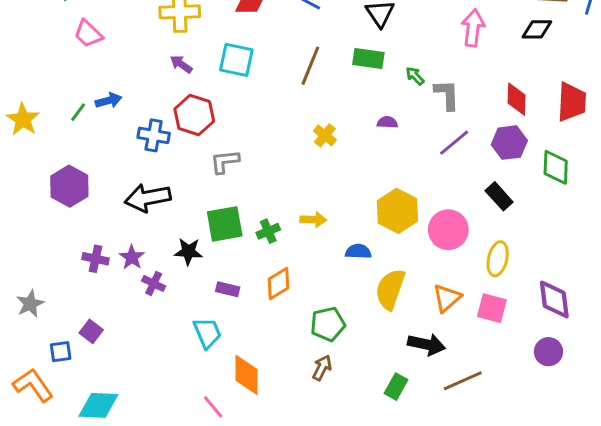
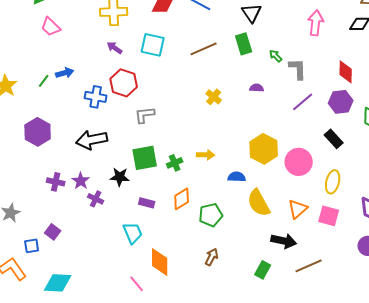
green rectangle: (368, 58) -> (244, 44), turned 65
brown line: (310, 66) -> (204, 49), turned 44
yellow semicircle: (390, 289) -> (259, 203), turned -48
green pentagon: (328, 324) -> (211, 215), moved

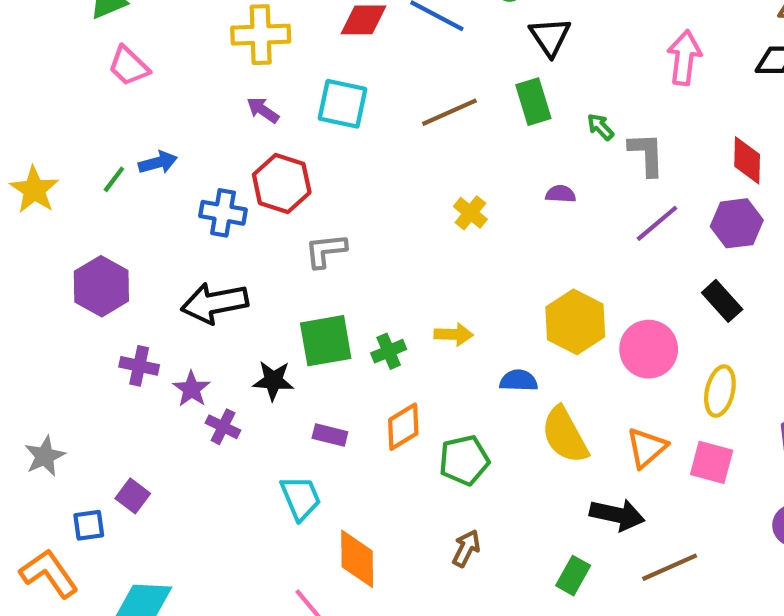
purple cross: (56, 182) -> (139, 366), moved

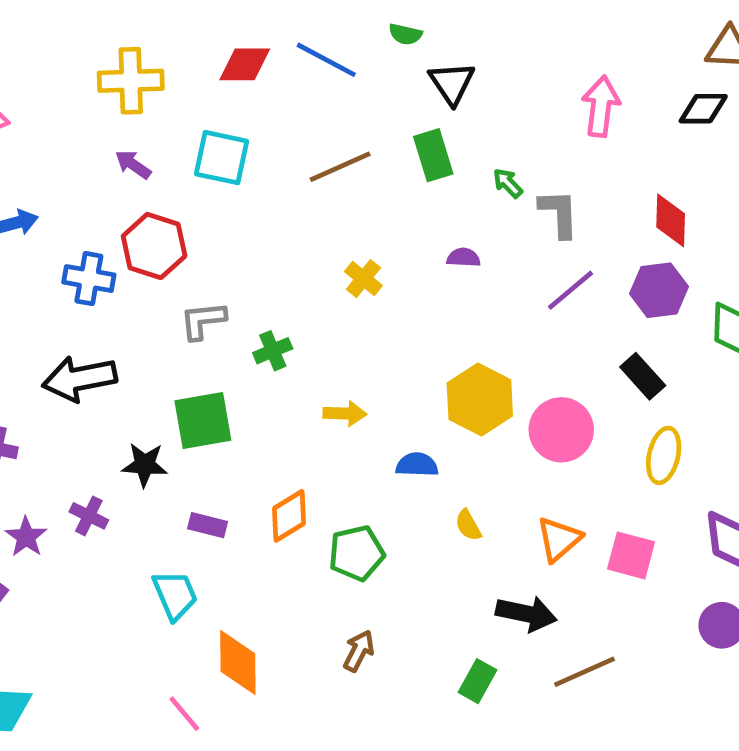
green cross: (389, 351) -> (273, 351), moved
purple star: (192, 389) -> (26, 537), moved
yellow ellipse: (720, 391) -> (664, 455), moved
yellow semicircle: (565, 435) -> (468, 525), size x0.5

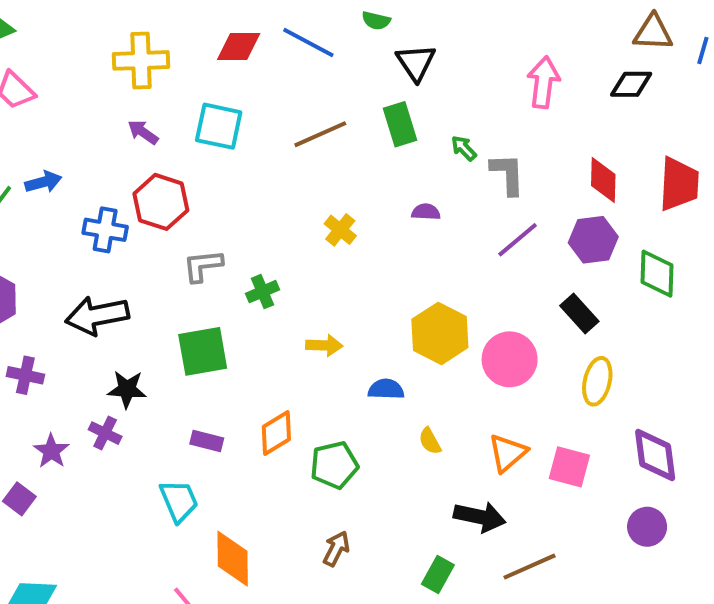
black star: (145, 465) -> (127, 389), moved

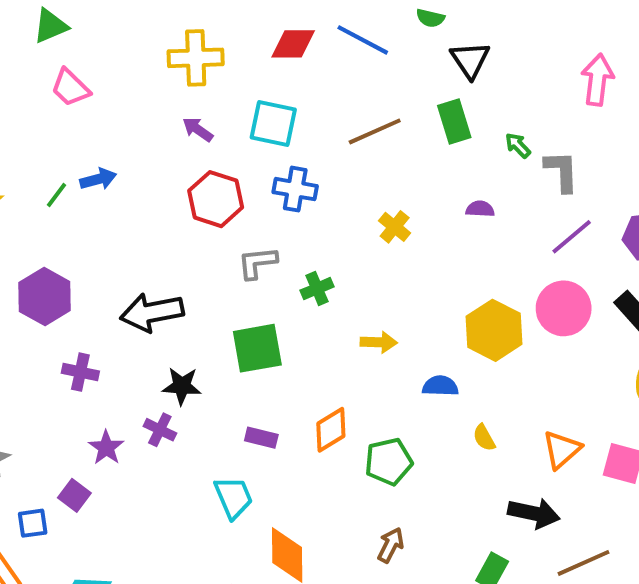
blue cross: (105, 230) -> (295, 189), moved
pink circle: (510, 359) -> (564, 308), moved

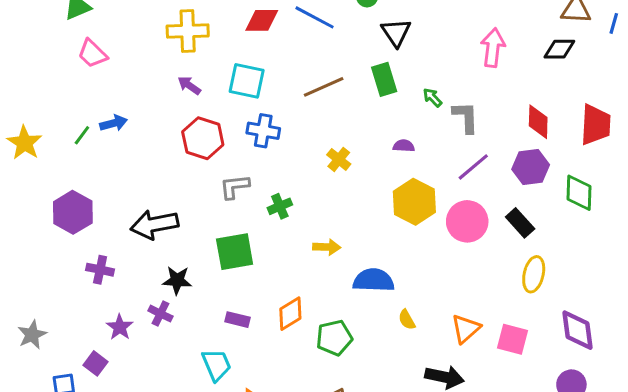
yellow hexagon: (494, 330) -> (414, 202), moved
blue semicircle: (440, 386) -> (374, 280), size x1.5

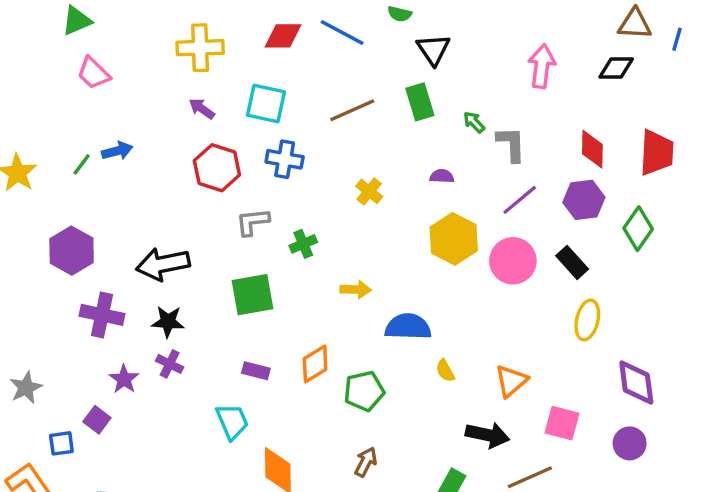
green diamond: (579, 193) -> (638, 229), turned 33
purple cross: (100, 270) -> (102, 315), size x1.4
black star: (177, 280) -> (168, 322), moved
pink square: (513, 339) -> (562, 423), moved

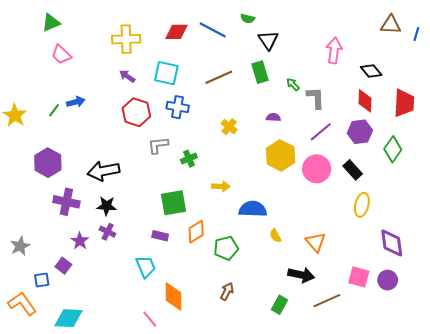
black diamond: (616, 68) -> (371, 71), moved, turned 50
green square: (252, 295) -> (174, 203), moved
orange triangle: (511, 381) -> (316, 242), turned -30
pink square: (562, 423) -> (359, 277), moved

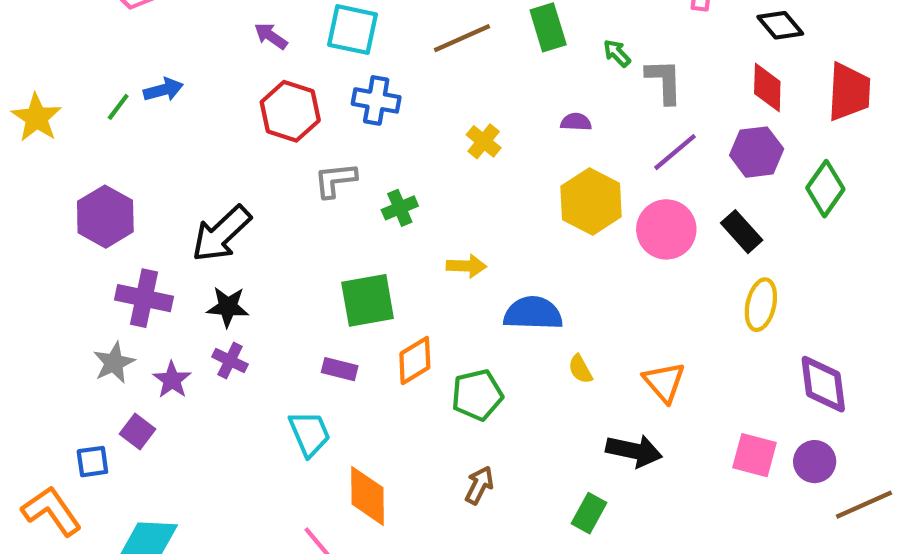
black arrow: (103, 171) -> (221, 234), turned -32
gray star: (20, 246) -> (114, 363), moved
brown line: (327, 301) -> (864, 505), moved

